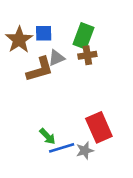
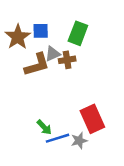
brown cross: (87, 55) -> (67, 60), moved

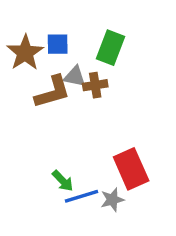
gray triangle: (53, 54) -> (75, 77), turned 35

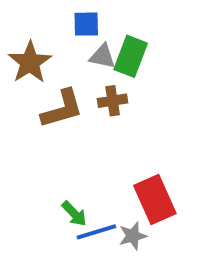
blue square: (58, 44) -> (86, 24), moved
gray triangle: (75, 77) -> (102, 56), moved

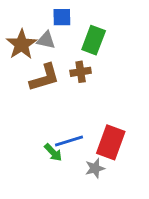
gray triangle: (102, 56) -> (46, 40), moved
red rectangle: (155, 200) -> (111, 142), turned 44
blue line: (96, 232) -> (69, 141), moved

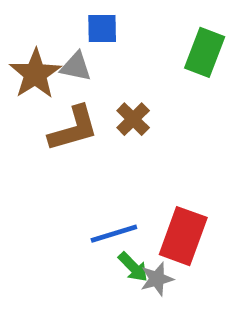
green rectangle: (94, 40) -> (205, 52), moved
brown cross: (81, 72) -> (133, 119), turned -36
green arrow: (53, 152) -> (133, 267), moved

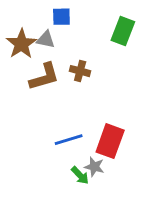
brown cross: (133, 119) -> (80, 71), turned -30
green arrow: (133, 267) -> (80, 175), moved
gray star: (157, 279) -> (94, 167), turned 30

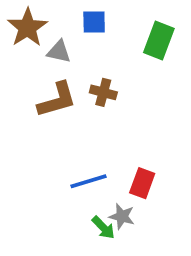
blue square: (61, 17) -> (94, 22), moved
brown star: (21, 44) -> (27, 28), moved
red rectangle: (110, 141) -> (142, 183), size x0.7

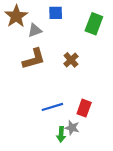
gray triangle: (59, 52) -> (35, 30), turned -32
brown cross: (103, 92) -> (71, 60), moved, turned 32
green arrow: (103, 228) -> (61, 134), turned 48

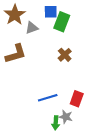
green rectangle: (94, 24) -> (62, 22), moved
brown L-shape: (34, 59) -> (16, 54), moved

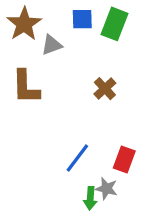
green rectangle: (62, 22) -> (115, 24), moved
brown L-shape: (16, 54) -> (26, 87), turned 105
blue line: (48, 98) -> (77, 158), turned -36

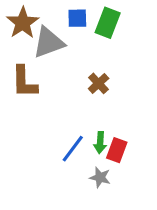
gray triangle: (52, 45) -> (48, 42), size x1.6
green arrow: (90, 198) -> (100, 143), moved

